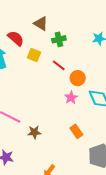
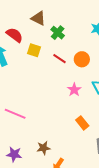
green cross: (59, 39) -> (58, 33), turned -32
orange circle: (78, 78) -> (82, 59), moved
brown star: (34, 132) -> (44, 148), moved

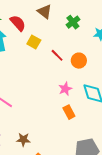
green cross: (58, 33) -> (73, 22), moved
orange rectangle: (82, 123) -> (69, 112), moved

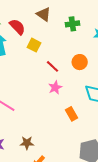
green cross: (73, 22) -> (72, 24), turned 32
red line: (57, 55) -> (53, 66), moved
pink star: (65, 89) -> (55, 88), moved

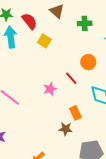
red line: (53, 66) -> (71, 78), moved
pink star: (55, 88) -> (50, 89), moved
brown star: (27, 143) -> (66, 129), moved

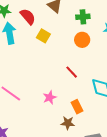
orange circle: (88, 62) -> (82, 40), moved
pink star: (50, 89) -> (50, 97), moved

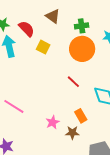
orange circle: (82, 40) -> (82, 49), size x1.6
pink star: (50, 97) -> (53, 122), moved

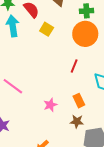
red line: (73, 82) -> (74, 66), turned 64
brown star: (72, 133) -> (77, 121), moved

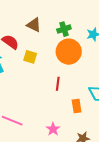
red line: (74, 66) -> (58, 84), moved
orange rectangle: (79, 101) -> (77, 106), moved, turned 32

